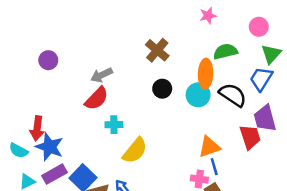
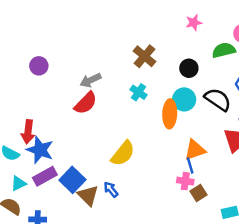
green semicircle: (225, 52) -> (224, 50), moved
orange ellipse: (206, 74) -> (170, 114), moved
black circle: (162, 89) -> (189, 68), moved
cyan cross: (114, 125) -> (138, 92), moved, turned 35
blue line: (214, 167) -> (190, 165), moved

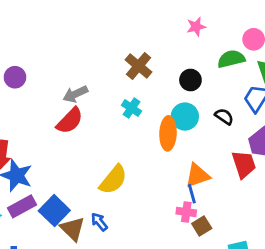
black semicircle: (218, 99) -> (224, 117), size x0.6

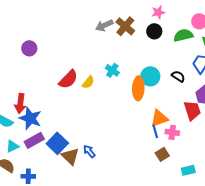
brown cross: (139, 66) -> (125, 26), moved
black circle: (190, 80) -> (154, 31), moved
gray arrow: (75, 94) -> (104, 25), moved
yellow semicircle: (113, 180) -> (88, 82), moved, size x0.6
pink cross: (186, 212) -> (172, 132), moved

